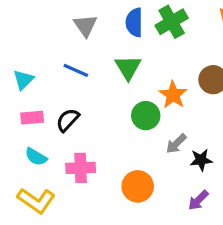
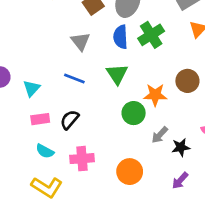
orange star: (173, 95) -> (155, 95), turned -30

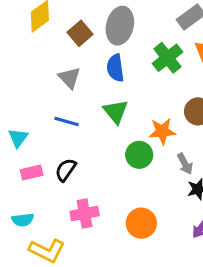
green cross: (151, 35) -> (167, 58), moved
gray arrow: (160, 135) -> (185, 164), moved, turned -66
cyan semicircle: (45, 151) -> (23, 220), moved, turned -30

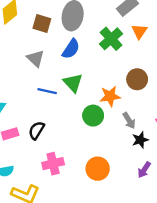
brown square: (80, 33) -> (42, 23), turned -30
blue semicircle: (115, 68) -> (71, 49), turned -135
blue line: (67, 122) -> (47, 91), moved

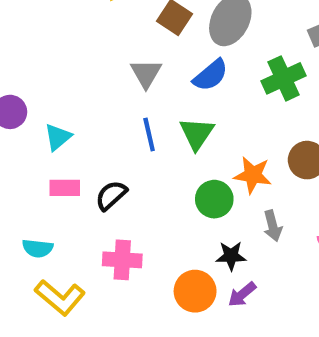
blue line: (47, 91) -> (149, 134), turned 48
black star: (140, 140) -> (231, 256), moved
purple arrow: (144, 170) -> (242, 294), moved

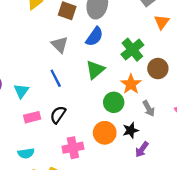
green cross: (284, 78) -> (132, 50), moved
blue line: (149, 134) -> (56, 78), moved
green triangle: (197, 134) -> (95, 70), turned 30
orange star: (253, 175) -> (131, 84), turned -30
orange circle: (195, 291) -> (105, 133), moved

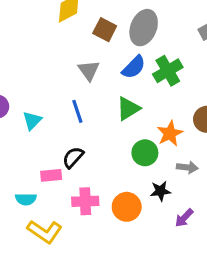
green cross: (132, 50) -> (168, 71), moved
gray arrow: (149, 109) -> (187, 167), turned -63
pink rectangle: (32, 117) -> (51, 175), moved
orange circle: (105, 133) -> (127, 207), moved
purple arrow: (142, 149) -> (184, 218), moved

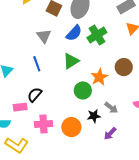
gray arrow: (187, 167) -> (111, 108), moved, turned 32

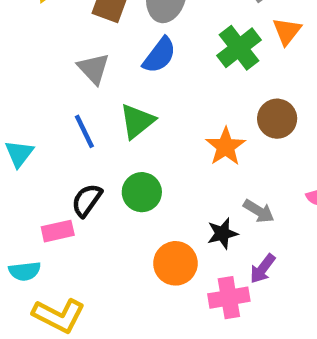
green cross: (97, 35) -> (239, 48), moved
green triangle: (71, 61) -> (137, 121), moved
green circle: (83, 90) -> (142, 192), moved
pink cross: (43, 124) -> (229, 298), moved

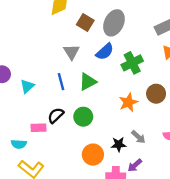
green cross: (239, 48) -> (132, 63), moved

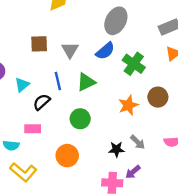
brown square: (85, 23) -> (39, 44), moved, turned -35
green cross: (132, 63) -> (134, 64), turned -30
black semicircle: (56, 115) -> (42, 102), moved
orange circle: (93, 155) -> (67, 156), moved

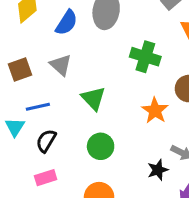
blue semicircle: (105, 51) -> (67, 23), moved
blue line: (58, 81) -> (38, 107), moved, turned -72
green triangle: (86, 82) -> (93, 98), turned -30

